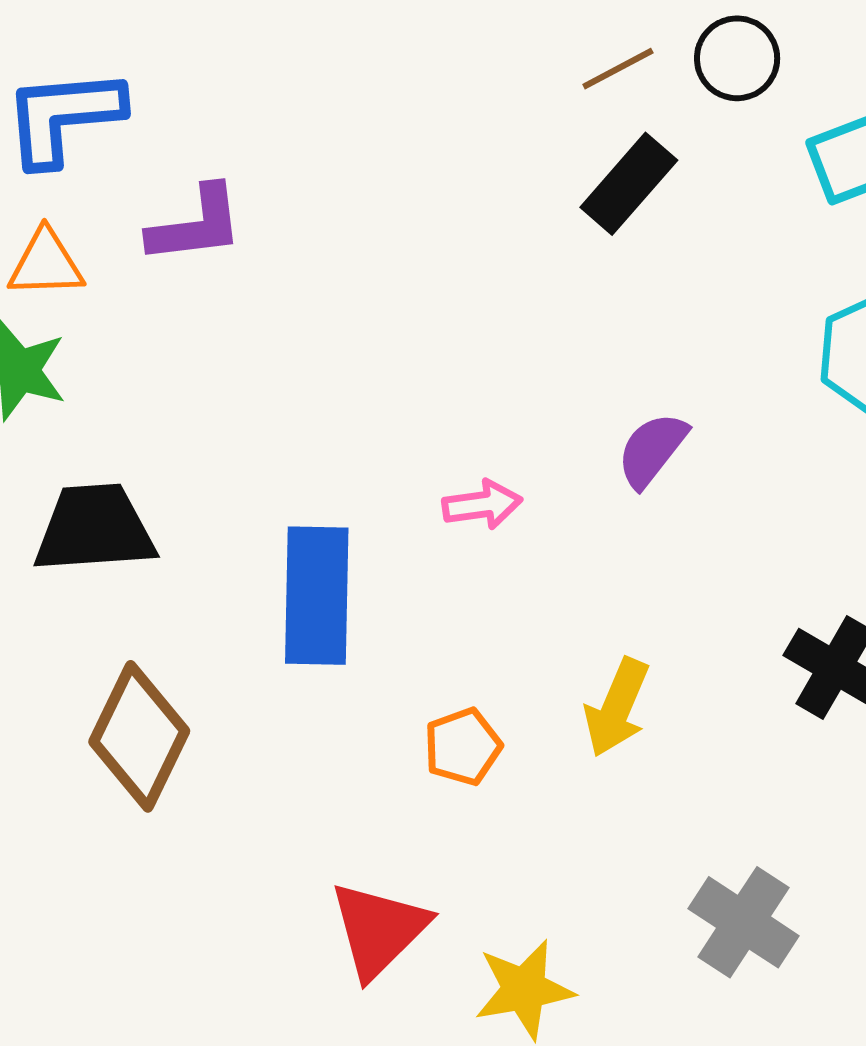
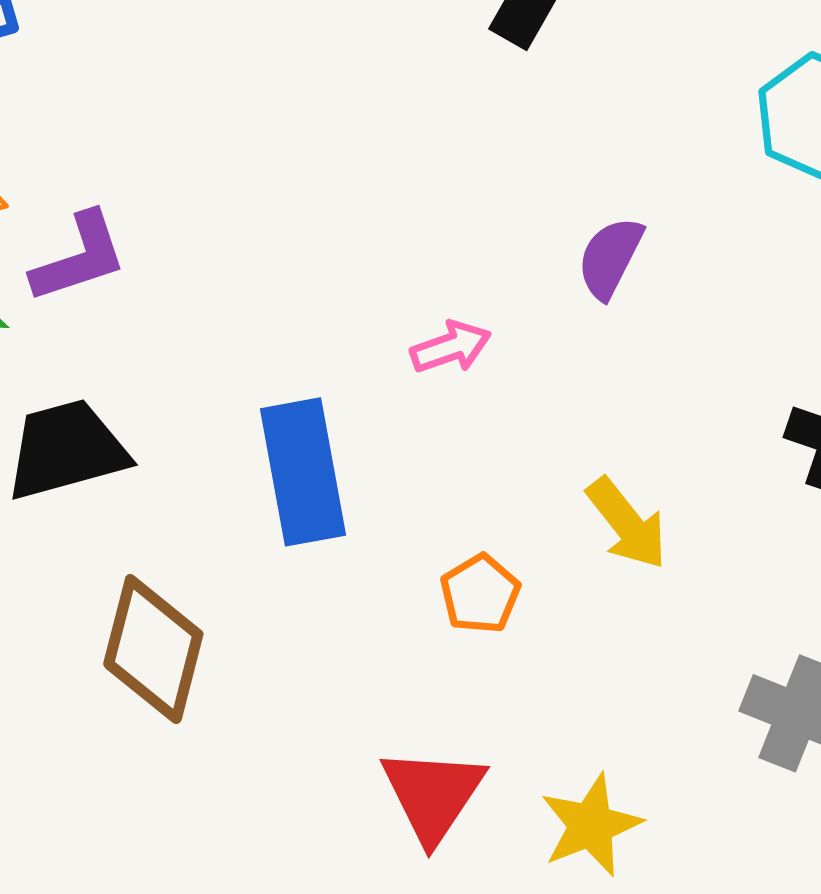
purple L-shape: (196, 225) -> (79, 257), moved
yellow arrow: (617, 708) -> (627, 523), turned -50

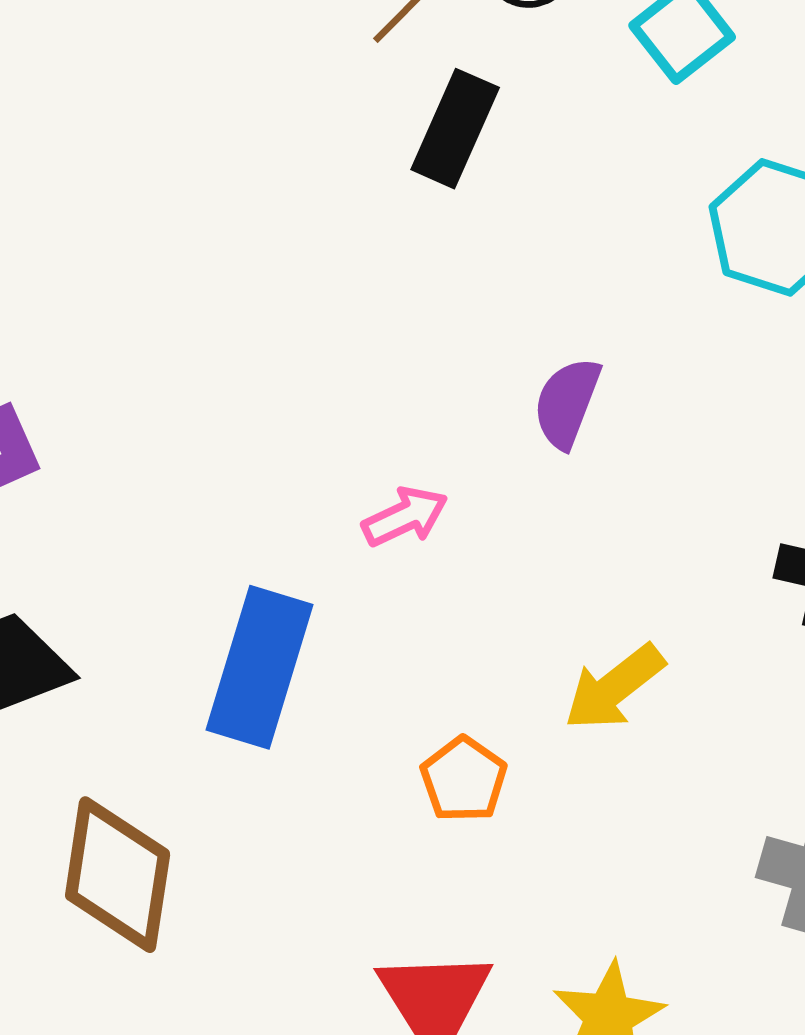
blue rectangle: (303, 472) -> (259, 667), turned 33
yellow arrow: (627, 523) -> (614, 687), turned 96

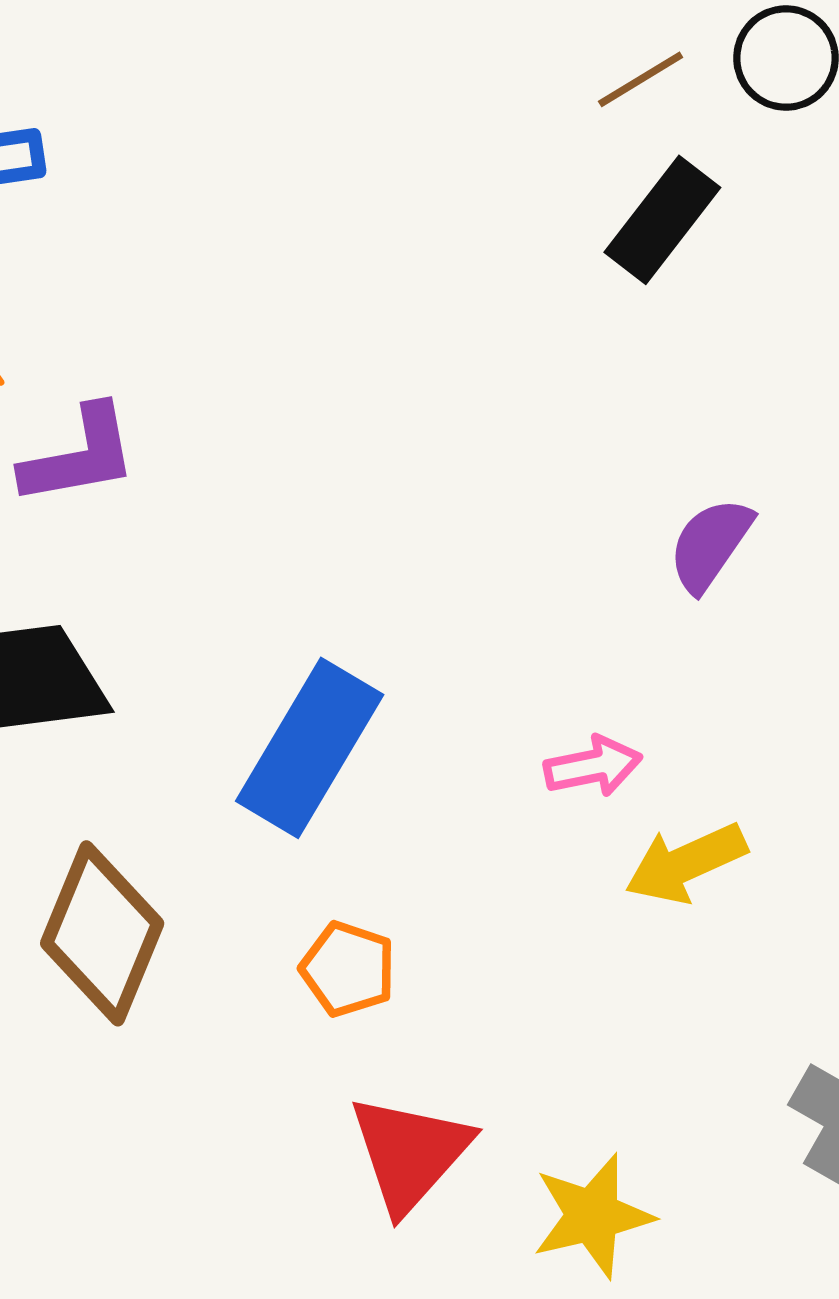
pink arrow: (405, 517) -> (593, 766), moved
orange pentagon: (464, 779) -> (348, 969), moved, turned -30

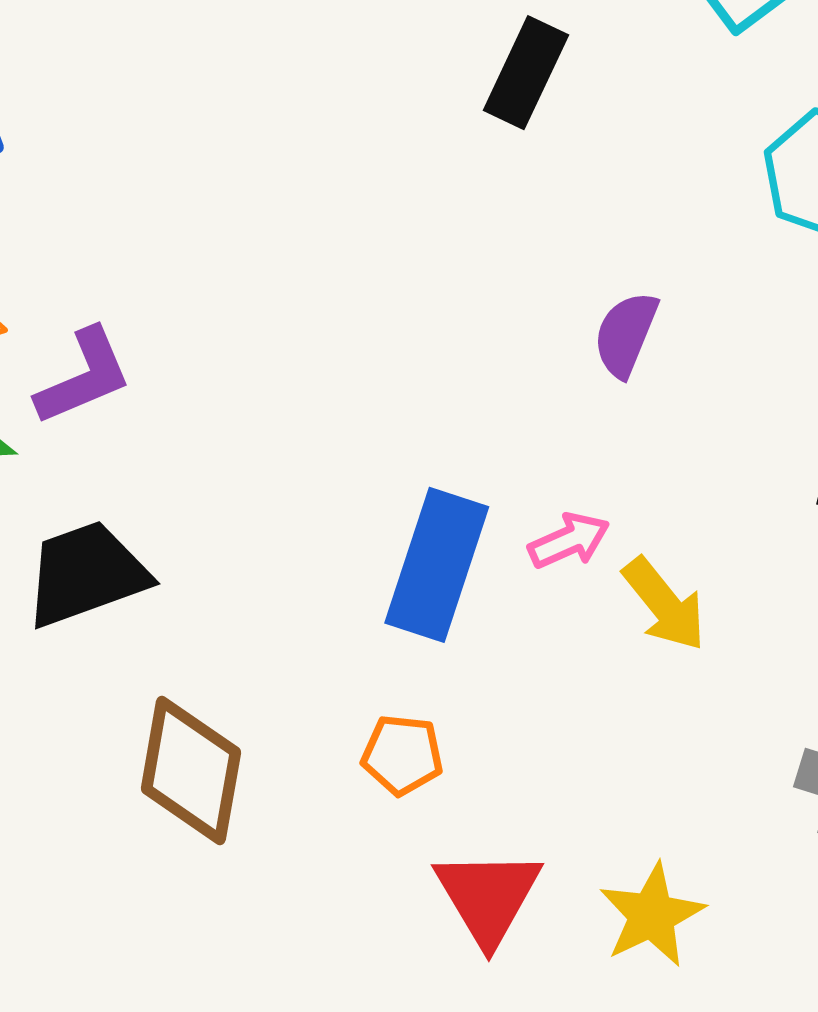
blue rectangle: (310, 748) -> (437, 565), moved
yellow arrow: (686, 863) -> (664, 604), turned -92

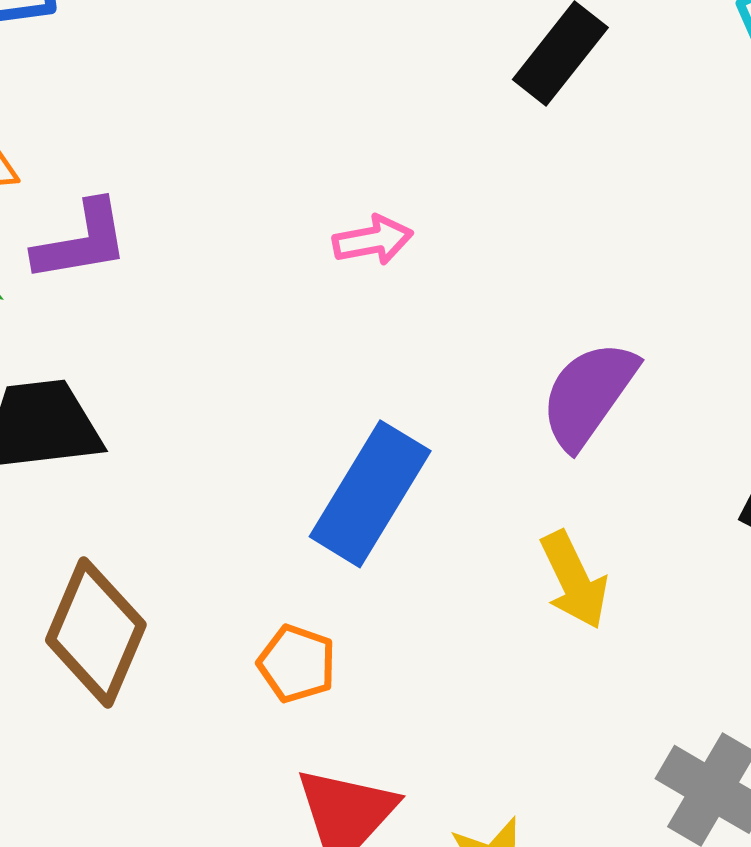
purple semicircle: (626, 334) -> (588, 394), moved, size x1.4
pink arrow: (569, 541) -> (373, 240), moved

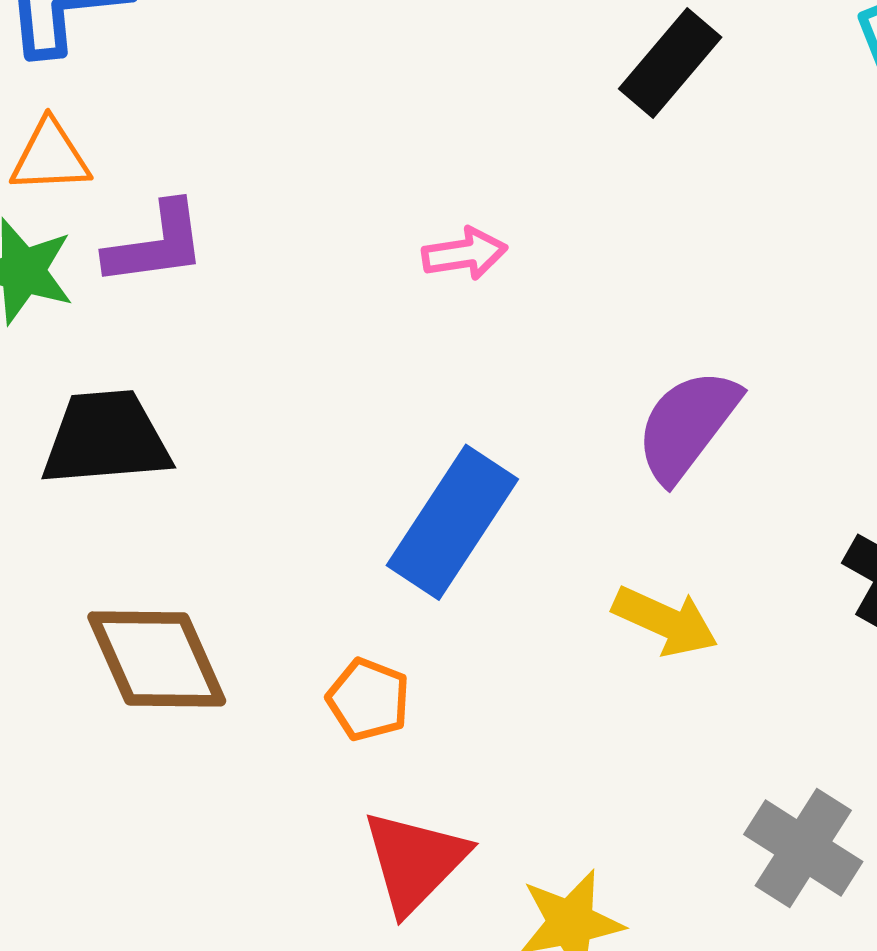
yellow arrow: (574, 580) -> (665, 621), turned -42
brown diamond: (96, 632) -> (157, 659), turned -49

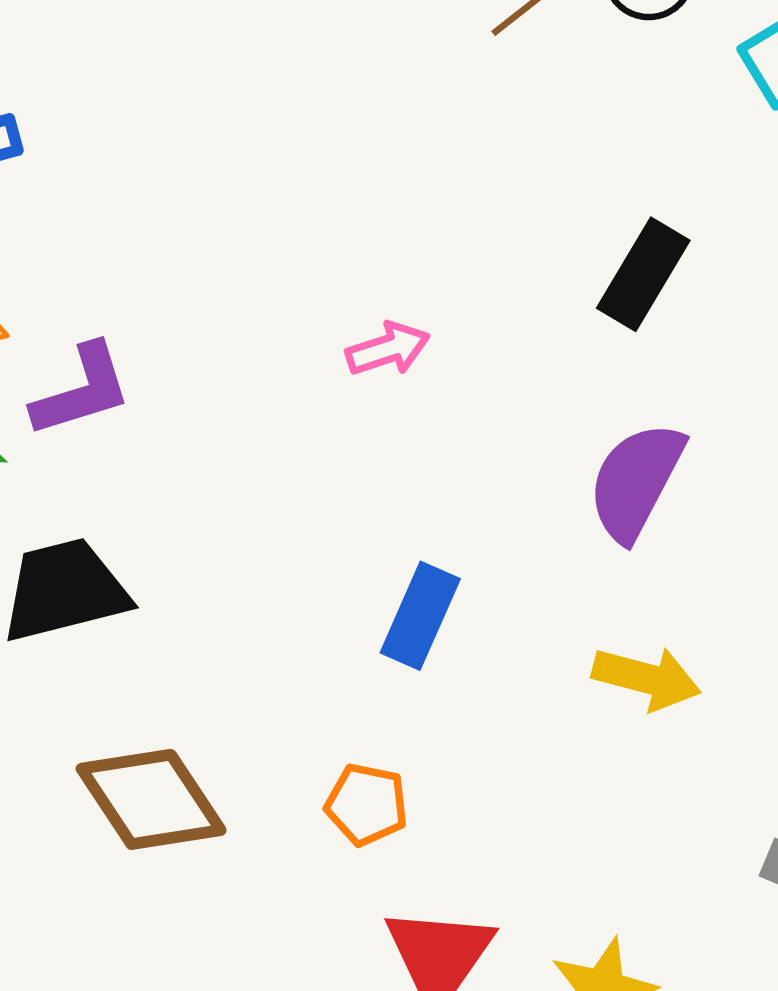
black rectangle: (670, 63) -> (643, 274), moved
blue rectangle: (452, 522) -> (420, 616), size x0.7

